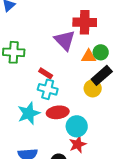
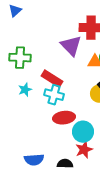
red rectangle: (46, 73) -> (52, 79), size x1.5
cyan star: (29, 113) -> (25, 90), moved, size x0.6

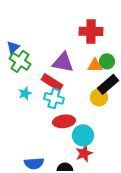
blue triangle: (15, 11) -> (13, 47), moved
purple triangle: (71, 46) -> (63, 62), moved, turned -35
green cross: (20, 58) -> (20, 61), turned 30

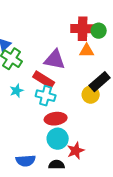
green circle: (107, 61) -> (99, 31), moved
orange triangle: (95, 65) -> (87, 51), moved
cyan circle: (83, 135) -> (58, 139), moved

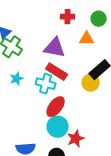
red cross: (83, 29) -> (68, 17), moved, size x0.6
red rectangle: (44, 80) -> (57, 72), moved
red ellipse: (56, 119) -> (56, 107), turned -45

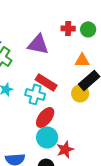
red cross: (68, 17) -> (68, 28), moved
orange triangle: (87, 39) -> (82, 60), moved
purple triangle: (55, 48) -> (38, 44), moved

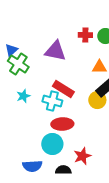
red ellipse: (45, 117) -> (62, 124), turned 50
cyan circle: (47, 137) -> (52, 144), moved

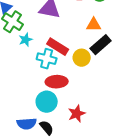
cyan star: (23, 96) -> (26, 40), moved
yellow circle: (97, 100) -> (82, 58), moved
black semicircle: (63, 170) -> (47, 128), moved, turned 49

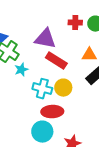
red rectangle: (58, 47) -> (56, 61), moved
yellow circle: (82, 58) -> (63, 88), moved

